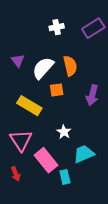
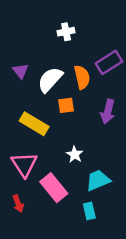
purple rectangle: (93, 28) -> (109, 62), moved
cyan rectangle: (65, 177) -> (89, 211), moved

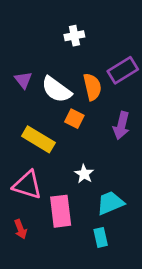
white semicircle: (50, 80) -> (56, 90), turned -96
orange square: (66, 105) -> (74, 119), turned 35
pink triangle: (24, 164) -> (27, 185), turned -40
pink rectangle: (54, 188) -> (61, 211), turned 32

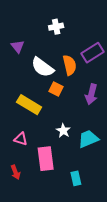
purple triangle: (23, 80) -> (18, 46), moved
pink triangle: (27, 185) -> (21, 139), size x0.6
cyan trapezoid: (110, 203) -> (88, 139), moved

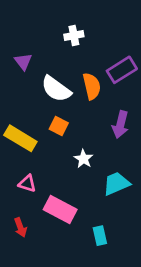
orange square: (56, 89) -> (59, 126), moved
yellow rectangle: (29, 105) -> (20, 138), moved
white star: (63, 131) -> (83, 159), moved
pink rectangle: (46, 159) -> (60, 210), turned -55

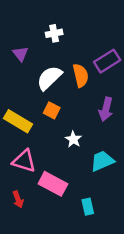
white cross: (74, 36) -> (54, 33), moved
white semicircle: (56, 89) -> (49, 78), turned 100
pink triangle: (27, 184) -> (24, 161), size x1.5

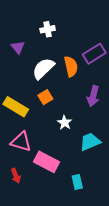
orange square: (52, 110) -> (45, 97), turned 32

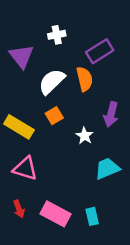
purple triangle: (18, 47) -> (21, 56), size x1.5
purple rectangle: (94, 54) -> (100, 51), moved
white star: (65, 123) -> (84, 136), moved
pink rectangle: (47, 162) -> (55, 214), moved

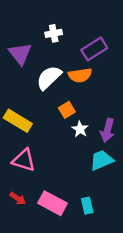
orange semicircle: (84, 79) -> (80, 75), turned 95
purple arrow: (111, 114) -> (108, 130), moved
orange square: (54, 116) -> (67, 110), moved
red arrow: (19, 209) -> (18, 198), turned -35

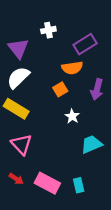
white semicircle: (49, 78) -> (18, 78), moved
orange square: (67, 110) -> (60, 89), moved
purple arrow: (108, 130) -> (97, 89), moved
pink triangle: (24, 160) -> (22, 144), turned 30

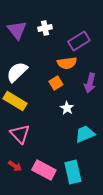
purple triangle: (18, 48) -> (17, 30), moved
cyan rectangle: (79, 185) -> (73, 172), size x1.6

